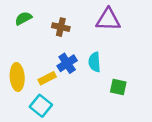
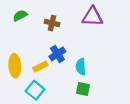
cyan semicircle: (95, 62) -> (81, 67), moved
green square: (118, 87) -> (83, 89), moved

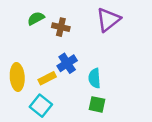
green semicircle: (20, 16) -> (36, 18), moved
purple triangle: (93, 17) -> (108, 20), turned -40

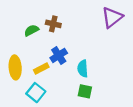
green semicircle: (36, 18) -> (31, 30), moved
purple triangle: (108, 20) -> (112, 17), moved

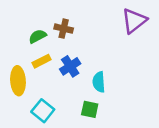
yellow rectangle: (41, 69) -> (41, 61), moved
green square: (85, 91) -> (90, 109), moved

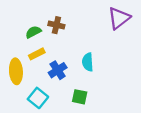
blue cross: (70, 66) -> (58, 70), moved
cyan semicircle: (99, 82) -> (88, 62), moved

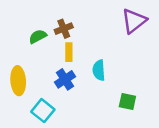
brown cross: (56, 25) -> (64, 29), turned -35
yellow rectangle: (37, 54) -> (69, 52), moved, turned -63
green square: (80, 97) -> (127, 101), moved

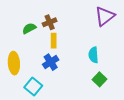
cyan semicircle: (99, 70) -> (93, 55), moved
green square: (127, 101) -> (100, 79), turned 32

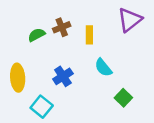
yellow rectangle: (54, 41) -> (89, 35), moved
cyan semicircle: (93, 55) -> (103, 68), moved, turned -35

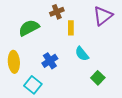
brown cross: (62, 27) -> (57, 12), moved
green semicircle: (37, 35) -> (29, 28), size x1.5

